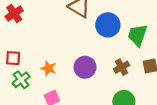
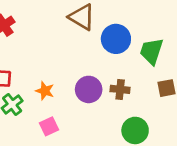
brown cross: (122, 67) -> (120, 89), moved, turned 35

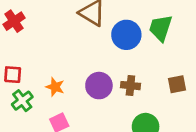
green trapezoid: (151, 51) -> (161, 28), moved

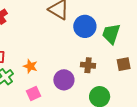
green trapezoid: (161, 28) -> (111, 34), moved
purple circle: (99, 86) -> (64, 80), moved

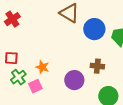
pink square: (34, 93) -> (35, 86), moved

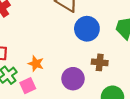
blue circle: (94, 29) -> (87, 29), moved

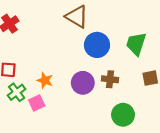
purple circle: (73, 79) -> (83, 83), moved

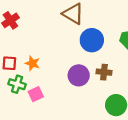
orange star: (45, 80) -> (32, 63), moved
green cross: (17, 92) -> (17, 84), turned -35

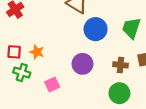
brown cross: (104, 72) -> (120, 65), moved
pink square: (36, 94) -> (52, 84), moved

